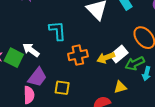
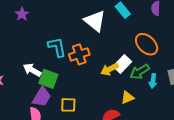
orange cross: (78, 55) -> (79, 54), moved
green square: (14, 58) -> (48, 79), moved

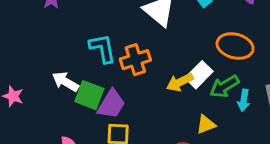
orange ellipse: (147, 44) -> (235, 46), turned -30
purple trapezoid: (42, 97) -> (111, 104), moved

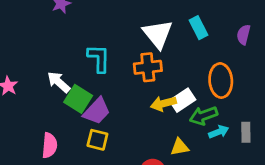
orange ellipse: (235, 46) -> (221, 80), turned 60
orange cross: (135, 60) -> (148, 67), moved
cyan arrow: (244, 100) -> (219, 132), turned -132

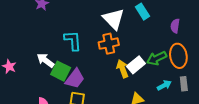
purple semicircle: (244, 35) -> (175, 26), moved
orange ellipse: (221, 80) -> (178, 56), moved
yellow arrow: (163, 104) -> (122, 69), turned 90
green arrow: (203, 116) -> (157, 58), moved

